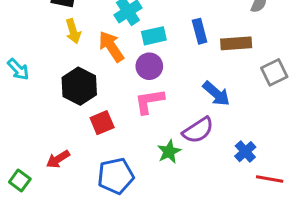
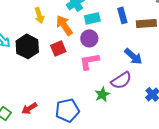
black hexagon: (79, 86) -> (27, 46), moved
red square: (102, 123) -> (58, 48), moved
red arrow: (58, 159) -> (29, 108), moved

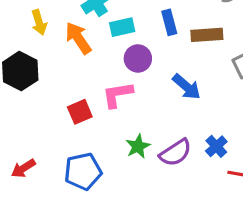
purple circle: (89, 38) -> (138, 58), moved
red square: (58, 48) -> (80, 112), moved
purple semicircle: (121, 80) -> (176, 153), moved

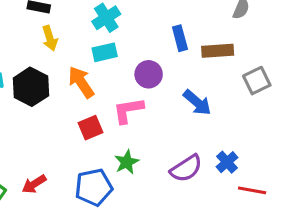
cyan rectangle: (122, 27) -> (105, 52), moved
orange arrow: (78, 38) -> (81, 82), moved
green star: (138, 146) -> (127, 162), moved

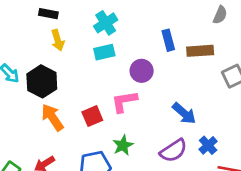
orange arrow: (81, 82) -> (52, 117), moved
blue arrow: (197, 103) -> (184, 113), moved

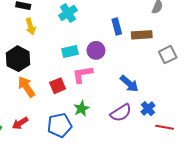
cyan rectangle: (104, 52) -> (70, 51), moved

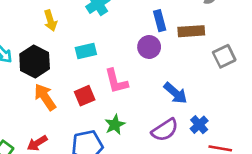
purple circle: (96, 50) -> (149, 47), moved
cyan rectangle: (70, 51) -> (86, 51), moved
pink L-shape: (82, 74) -> (116, 81), turned -95

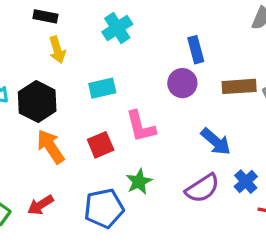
brown rectangle: (191, 31) -> (239, 86), moved

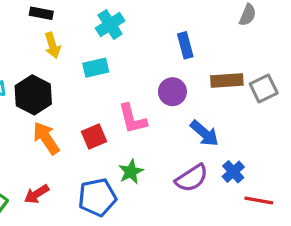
purple circle: (182, 83) -> (172, 92), moved
cyan rectangle: (102, 88) -> (96, 68), moved

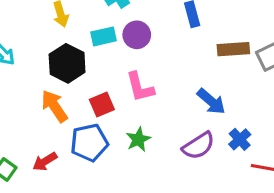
purple circle: (172, 92) -> (137, 35), moved
black hexagon: (33, 95) -> (67, 63), moved
blue pentagon: (97, 197) -> (89, 143), moved

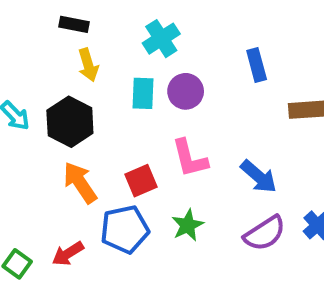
cyan rectangle: (103, 36) -> (143, 93), turned -75
black hexagon: (67, 63) -> (70, 122), moved
blue arrow: (211, 101) -> (259, 177), moved

